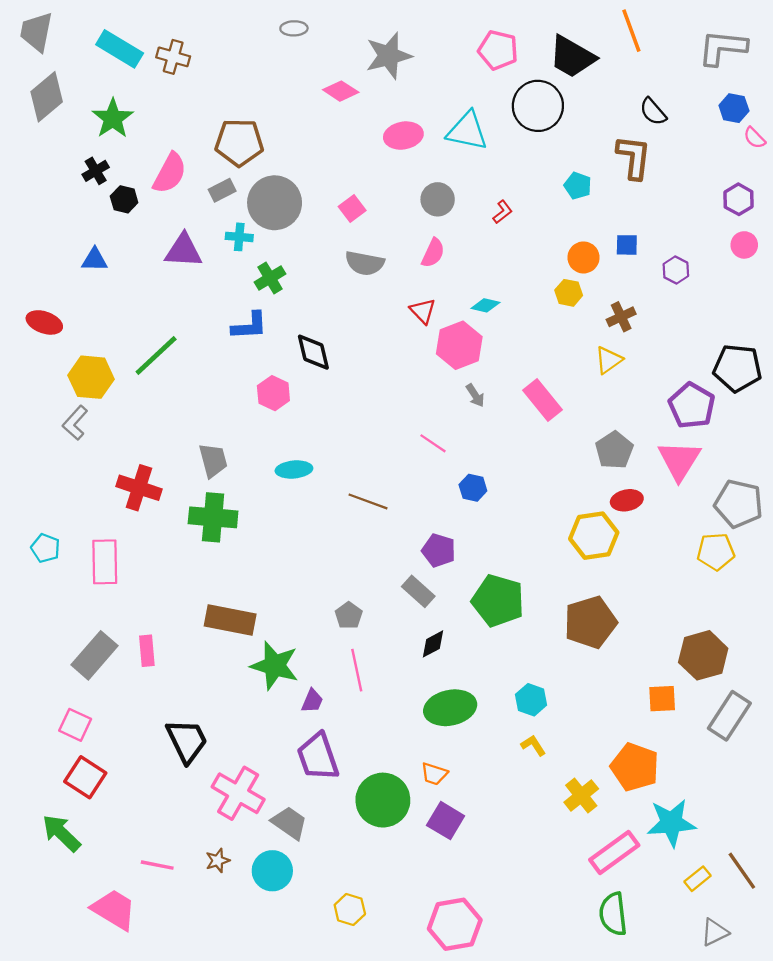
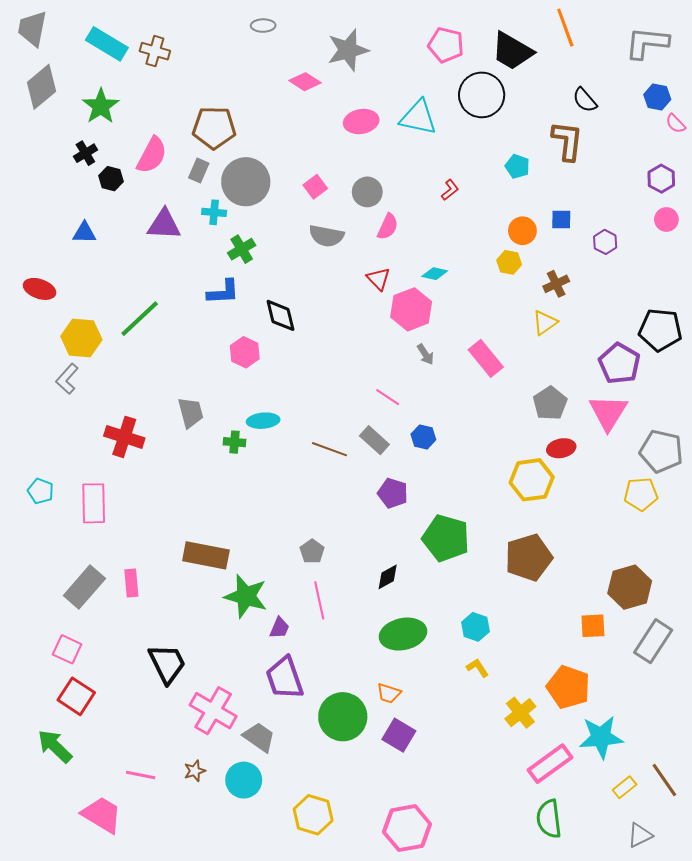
gray rectangle: (222, 190) -> (199, 171), turned -40
gray circle: (438, 199) -> (367, 192), moved
green cross: (213, 517) -> (235, 442), moved, size x0.5
gray rectangle: (418, 591) -> (374, 440), moved
yellow hexagon: (350, 910) -> (313, 815), size x1.4

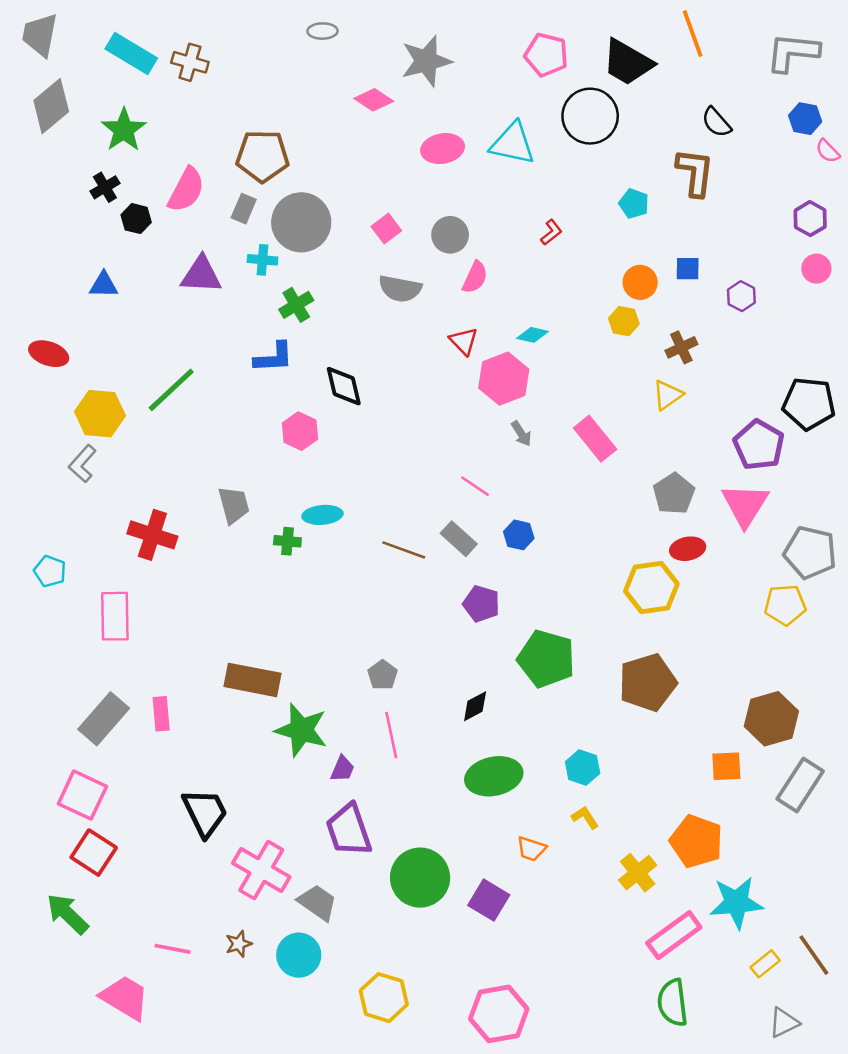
cyan pentagon: (41, 491) -> (50, 571), moved
pink square: (67, 649) -> (82, 795), size x1.4
orange trapezoid: (389, 693) -> (531, 849), moved

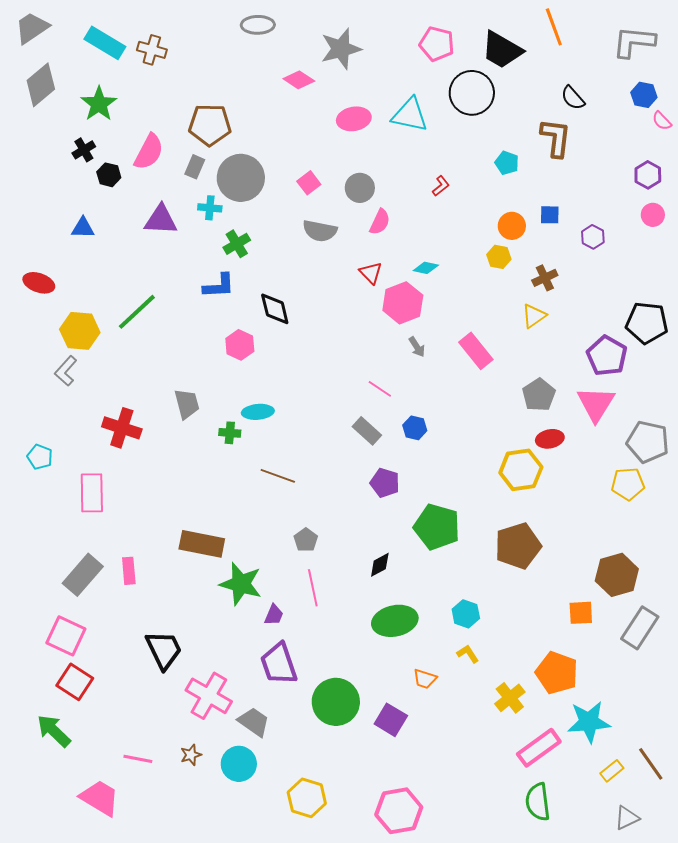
gray ellipse: (322, 31) -> (258, 25), size x1.4
gray trapezoid: (40, 35) -> (32, 28), turned 45
brown line: (404, 550) -> (278, 476), moved

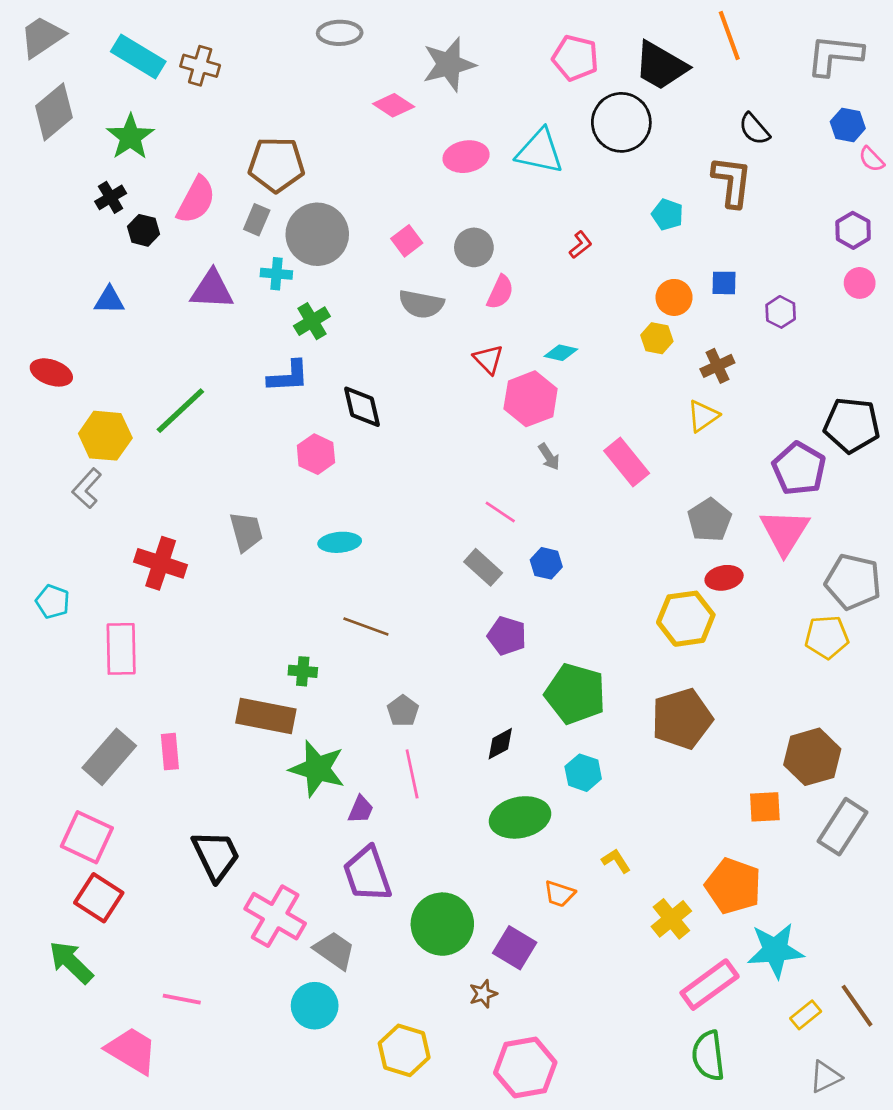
green cross: (230, 433) -> (303, 671), moved
cyan hexagon: (466, 614) -> (583, 773), moved
brown star: (191, 755) -> (483, 994), moved

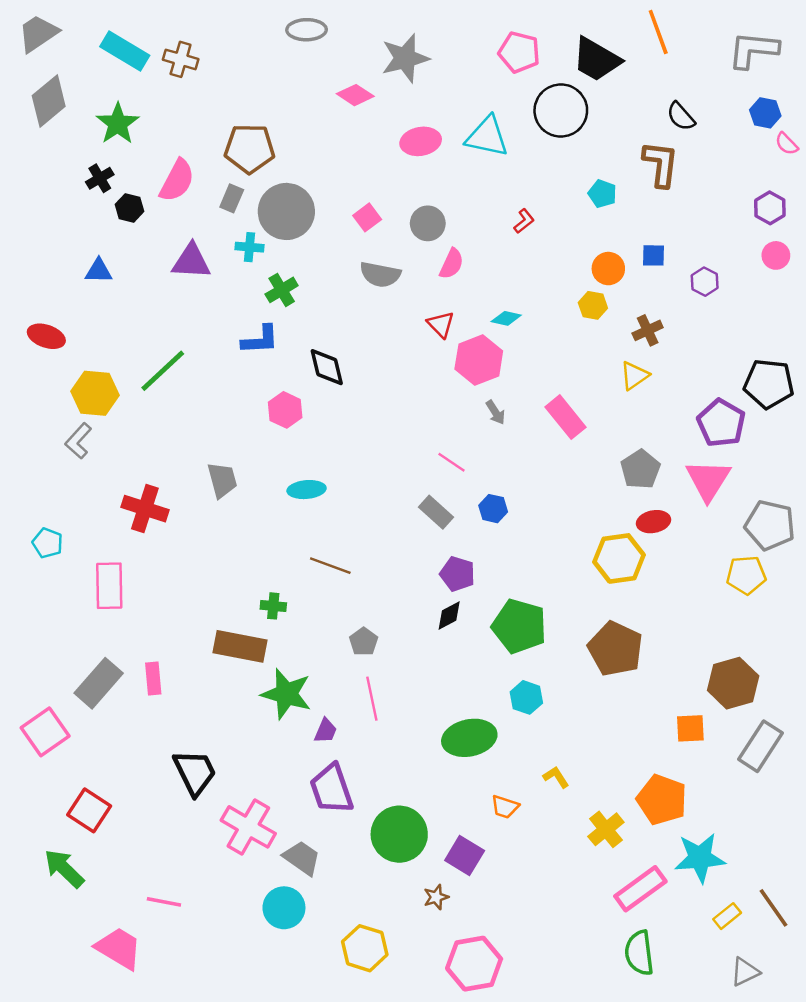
brown pentagon: (682, 719) -> (615, 649), turned -30
black diamond: (500, 744) -> (449, 615), moved
pink square: (87, 837) -> (45, 732), moved, turned 30

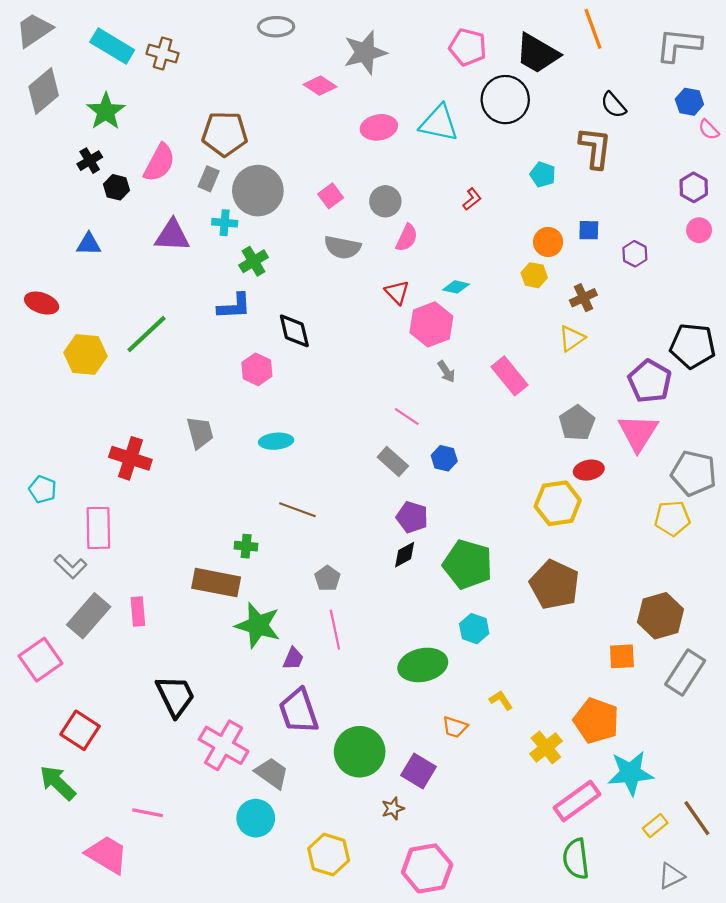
gray L-shape: (78, 441) -> (70, 566), moved, turned -88

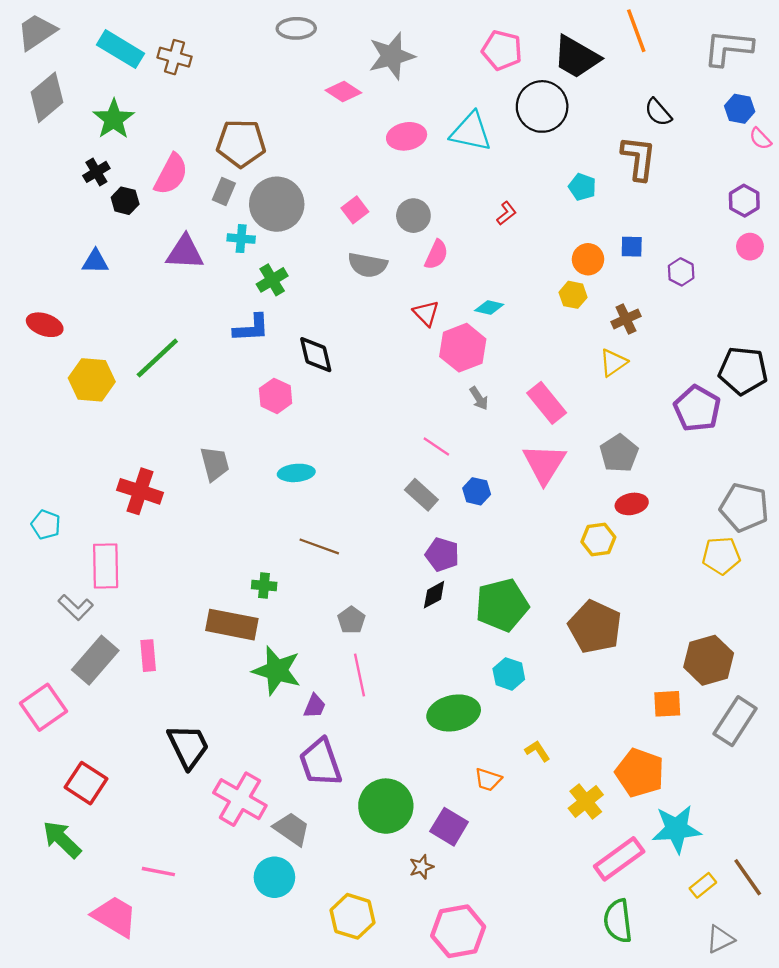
pink triangle: (638, 433) -> (544, 464), moved
yellow hexagon: (558, 503) -> (598, 540), size x0.7
green pentagon: (468, 564) -> (502, 605), turned -30

